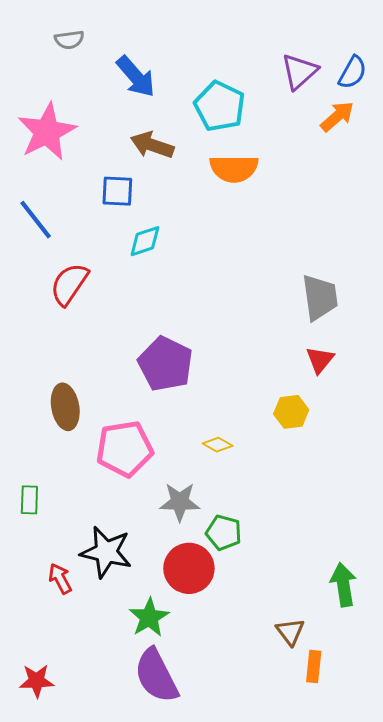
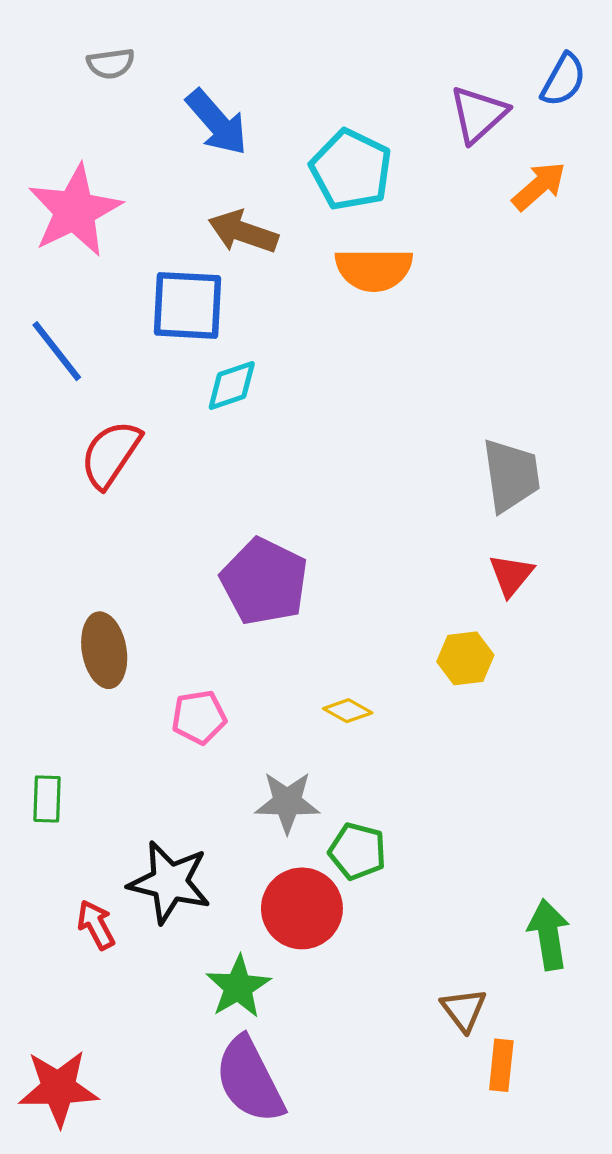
blue semicircle: (353, 72) -> (563, 80), moved
blue square: (117, 191) -> (188, 305), size x1.4
pink pentagon: (125, 449) -> (199, 717), size x0.6
red star: (37, 681) -> (58, 1088), size x1.4

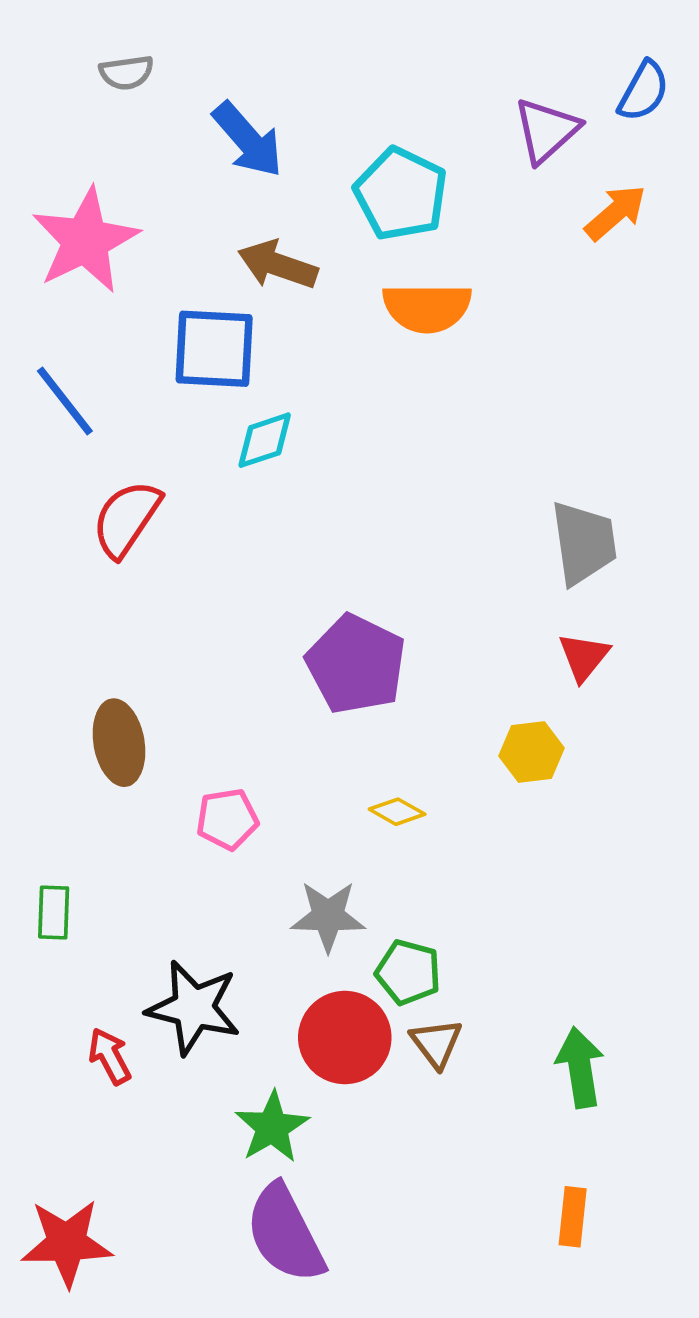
purple pentagon: (264, 582) -> (356, 664), moved
green arrow: (549, 935) -> (580, 1067), moved
brown triangle: (464, 1010) -> (436, 1043), moved

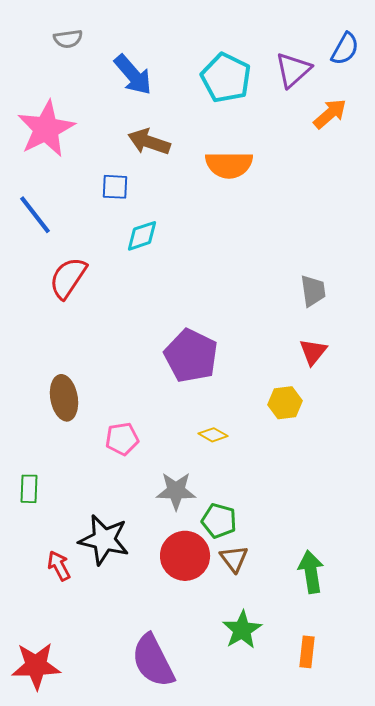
cyan pentagon: (401, 194) -> (226, 78), moved
blue square: (214, 349) -> (115, 187), size x0.6
gray trapezoid: (584, 543) -> (313, 291), size x0.7
green star: (272, 1127) -> (242, 630), moved

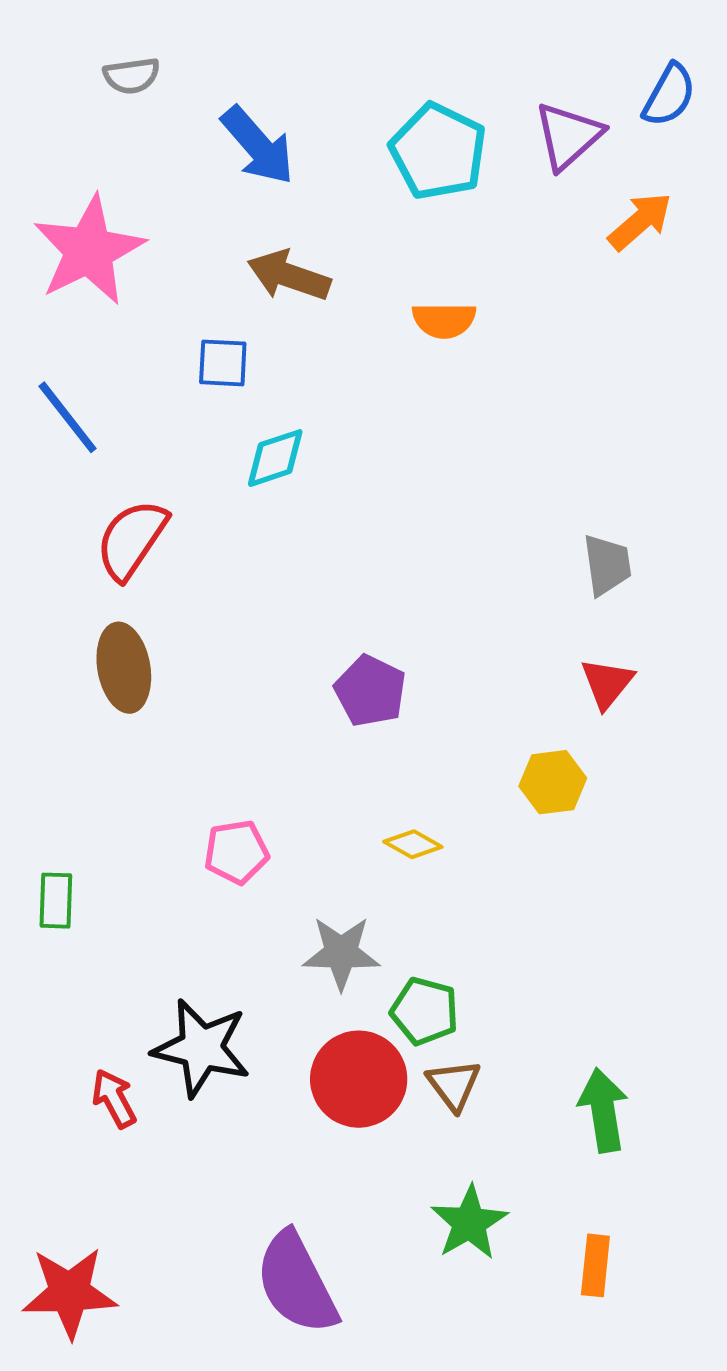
orange semicircle: (229, 165) -> (444, 320), size x0.7
purple pentagon: (191, 356) -> (370, 691), size x0.7
brown ellipse: (64, 398) -> (124, 668), moved
green rectangle: (29, 489) -> (56, 901), moved

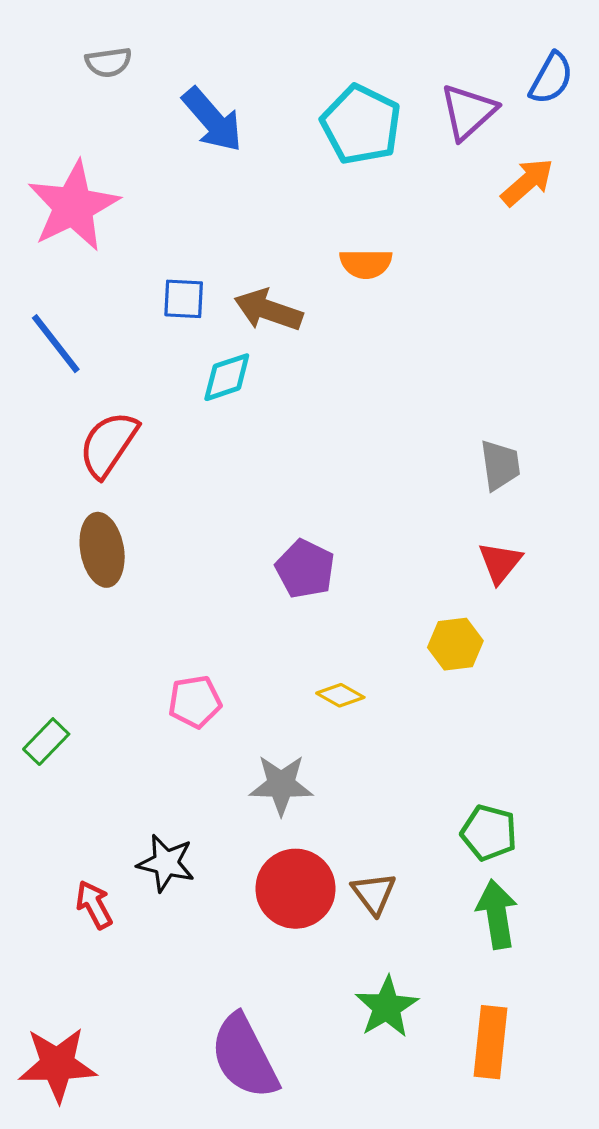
brown arrow: (289, 276) -> (268, 310), moved
green rectangle: (56, 901) -> (46, 742), turned 42
green pentagon: (425, 1011) -> (489, 833), moved
black star: (201, 1048) -> (166, 863), size x0.7
orange rectangle: (595, 1265) -> (491, 1042), size x1.4

